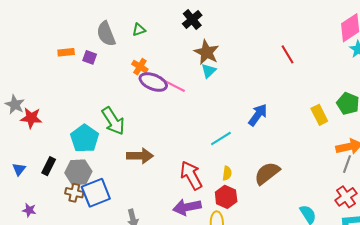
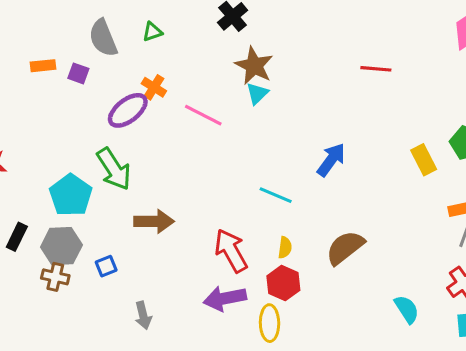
red line: (288, 54) -> (376, 69), turned -54
purple ellipse: (153, 82) -> (128, 110), moved, turned -60
cyan line: (221, 138) -> (276, 195), turned 55
blue square: (96, 193) -> (106, 266), moved, size x0.5

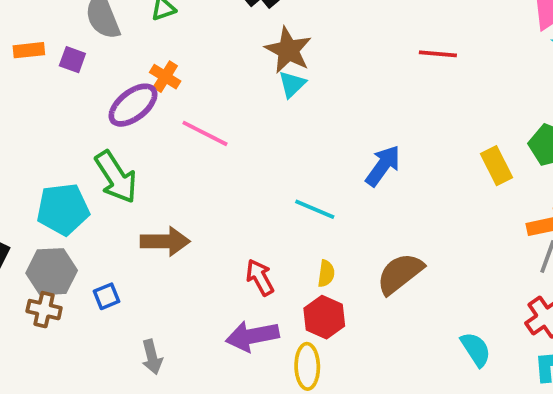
pink line: (203, 115) -> (205, 133), moved
cyan pentagon: (71, 195) -> (63, 209), turned 30
red arrow: (231, 251) -> (260, 277), size x0.7

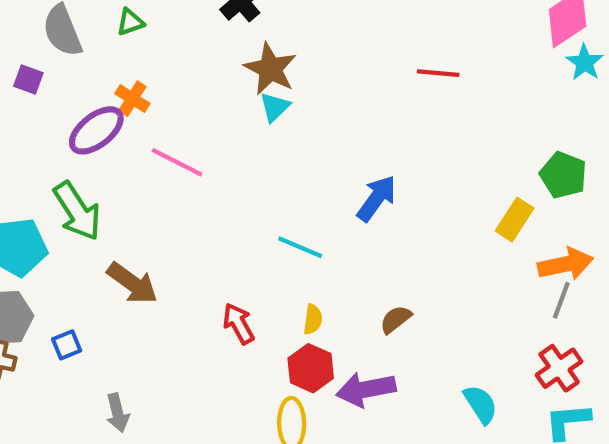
yellow rectangle: (497, 166) -> (515, 220), moved, turned 60
brown arrow: (165, 241) -> (132, 283), turned 36
brown semicircle: (400, 274) -> (396, 319), size x0.6
purple arrow: (252, 336) -> (366, 389), moved

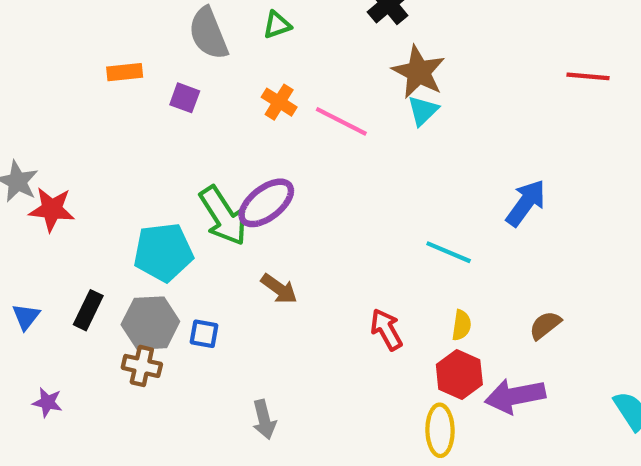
purple square: (28, 79) -> (185, 98), moved
purple ellipse: (96, 130) -> (266, 203), moved
pink line: (177, 162) -> (341, 121), moved
brown arrow: (132, 283) -> (279, 289), size x0.7
blue square: (67, 345) -> (204, 334), moved, turned 32

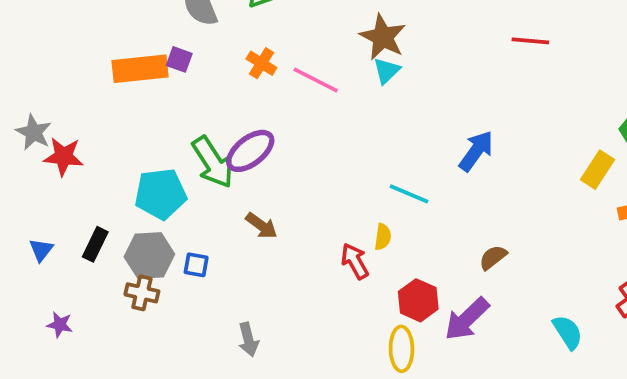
orange rectangle: (125, 72) -> (140, 69), moved, size x1.8
yellow semicircle: (461, 325) -> (383, 237), moved
purple arrow: (515, 396) -> (467, 319), turned -33

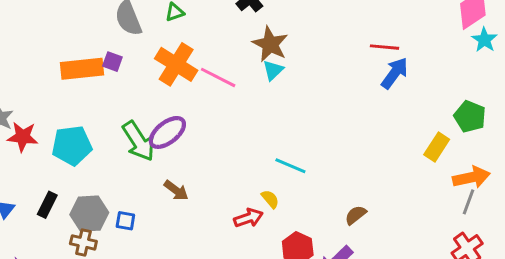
orange cross: (261, 63) -> (176, 64), size x1.8
blue arrow: (476, 151) -> (395, 73), moved
cyan pentagon: (161, 194) -> (72, 145), moved
yellow semicircle: (383, 237) -> (270, 199), turned -48
red arrow: (355, 261) -> (248, 218), turned 100

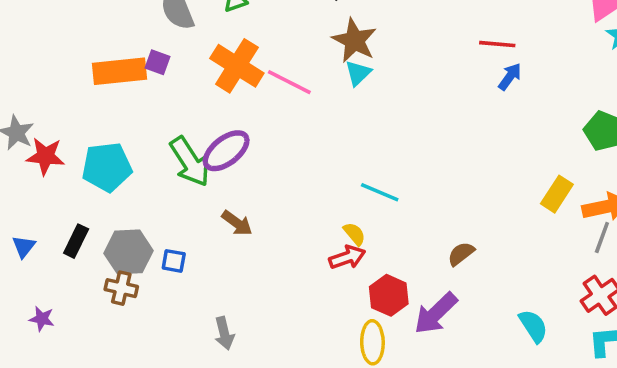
blue arrow: (395, 73) -> (510, 77), size x0.7
yellow rectangle: (437, 147) -> (557, 194), moved
red arrow: (248, 218) -> (347, 257), moved

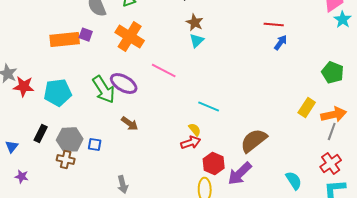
brown star: (354, 40) -> (195, 23), size x0.7
pink line: (289, 82) -> (164, 71), moved
purple ellipse: (226, 151) -> (124, 84), turned 68
blue triangle: (24, 247) -> (12, 147), moved
brown semicircle: (461, 254) -> (254, 141), size x1.8

